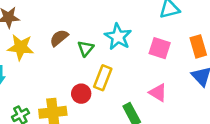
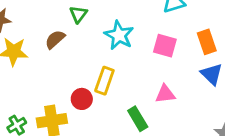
green triangle: (86, 48) -> (78, 14), moved
pink triangle: (158, 93) -> (165, 94), turned -36

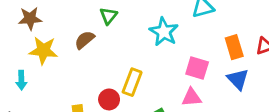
cyan star: (119, 35) -> (164, 32), moved
pink square: (165, 46) -> (197, 68), moved

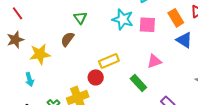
brown star: (30, 18) -> (15, 40), moved
pink square: (197, 68) -> (147, 25), moved
yellow rectangle: (132, 82) -> (109, 61), turned 60

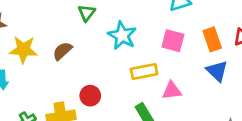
cyan star: (123, 19) -> (122, 35), moved
brown semicircle: (67, 39) -> (62, 51), moved
yellow rectangle: (109, 61) -> (144, 72), moved

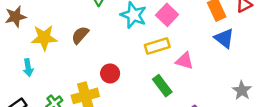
pink square: (173, 41) -> (167, 15), moved, turned 35
pink triangle: (172, 91) -> (185, 61), turned 30

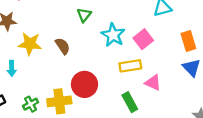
brown semicircle: (80, 35) -> (63, 46), turned 96
red circle: (110, 73) -> (84, 84), size x1.5

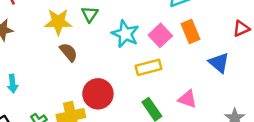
orange rectangle: (188, 41) -> (190, 32), moved
yellow star: (30, 44) -> (58, 22), moved
pink triangle: (153, 83) -> (187, 99), moved

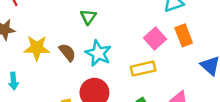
yellow star: (58, 22) -> (37, 48), moved
cyan star: (125, 34) -> (98, 53), moved

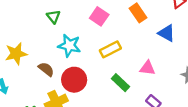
pink square: (155, 38) -> (99, 16), moved
brown semicircle: (67, 52) -> (46, 69), moved

